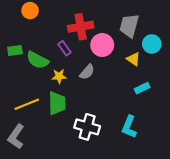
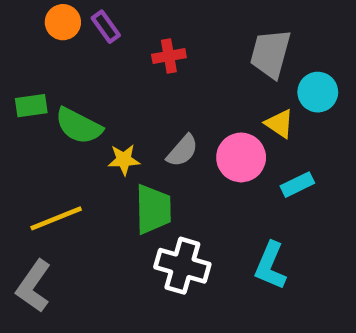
red cross: (81, 27) -> (169, 56), size x0.6
pink circle: (102, 45) -> (241, 157), moved
purple rectangle: (65, 48) -> (106, 27), moved
green trapezoid: (57, 103) -> (153, 209), moved

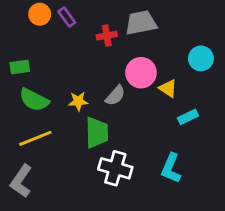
gray trapezoid: (270, 54) -> (141, 23), moved, turned 64
yellow triangle: (279, 124) -> (168, 88), moved
green semicircle: (79, 126) -> (34, 100), moved
pink circle: (241, 157) -> (141, 73), moved

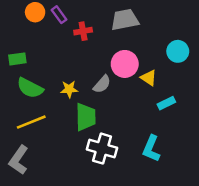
red cross: (107, 36) -> (83, 31), moved

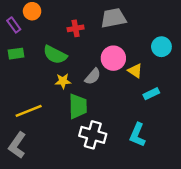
purple rectangle: (59, 15) -> (14, 25), moved
green semicircle: (30, 88) -> (55, 55), moved

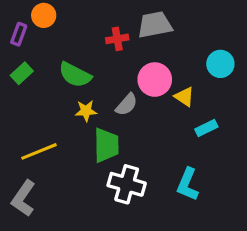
purple rectangle: (14, 25) -> (19, 34), turned 56
red cross: (76, 28) -> (117, 39), moved
green rectangle: (16, 54) -> (22, 73), turned -35

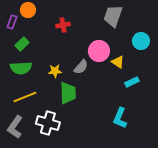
gray trapezoid: (155, 25) -> (113, 16), moved, turned -60
red cross: (117, 39) -> (63, 25), moved
green rectangle: (22, 73) -> (22, 44), moved
green semicircle: (75, 75) -> (21, 68), moved, turned -30
white cross: (127, 184) -> (48, 123), moved

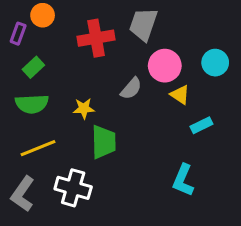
gray trapezoid: (113, 16) -> (143, 24), moved
red cross: (63, 25) -> (96, 38), size x1.6
pink circle: (99, 51) -> (165, 66), moved
gray semicircle: (81, 67) -> (131, 89), moved

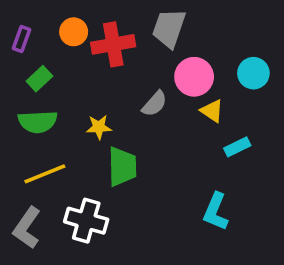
orange circle: (43, 15) -> (74, 32), moved

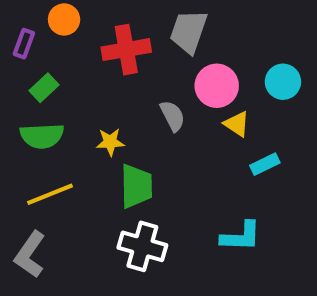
orange circle: (74, 32) -> (64, 19), moved
gray semicircle: (155, 104) -> (172, 116), turned -68
cyan L-shape: (216, 212) -> (241, 236), turned -111
white cross: (86, 221) -> (142, 246), moved

